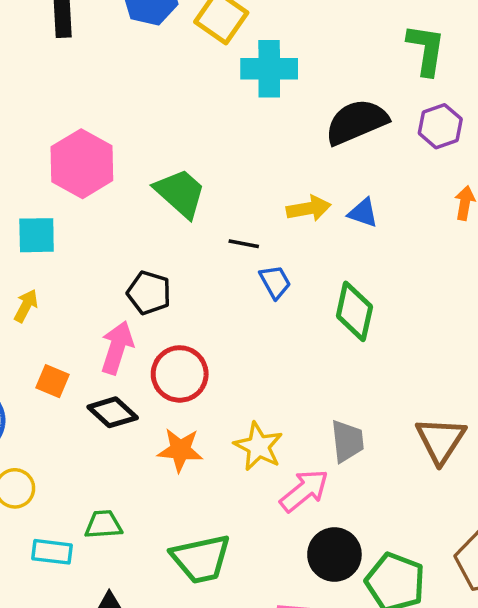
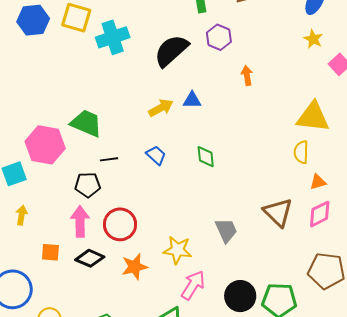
pink hexagon: (82, 164) -> (45, 145), moved
black line: (244, 244) -> (109, 159), moved
green diamond: (354, 311) -> (206, 157), size x0.7
pink arrow: (304, 491) -> (193, 285), moved

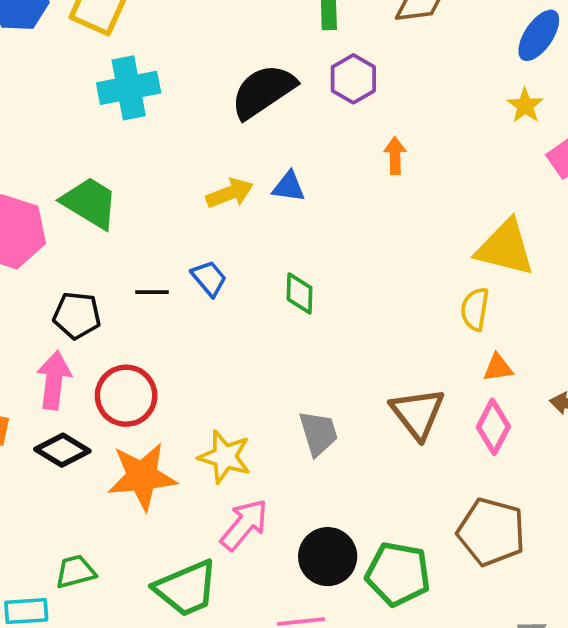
cyan cross: (113, 37) -> (129, 88), moved
black line: (109, 159) -> (152, 292), moved
pink diamond: (320, 214) -> (493, 427), turned -44
orange star: (135, 267) -> (142, 477), size x1.4

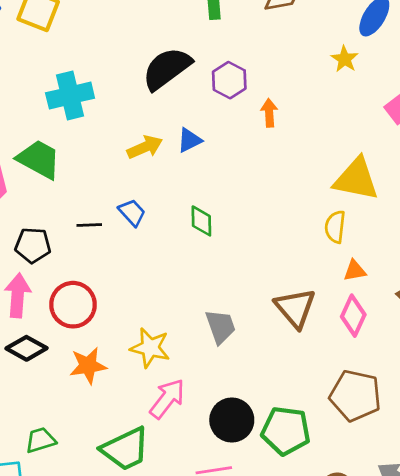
purple hexagon: (353, 79) -> (229, 80), moved
cyan cross: (129, 88) -> (70, 95), moved
yellow star: (525, 106) -> (345, 59), moved
blue triangle: (289, 187) -> (189, 140), turned -32
orange star: (142, 477) -> (88, 366), size x0.7

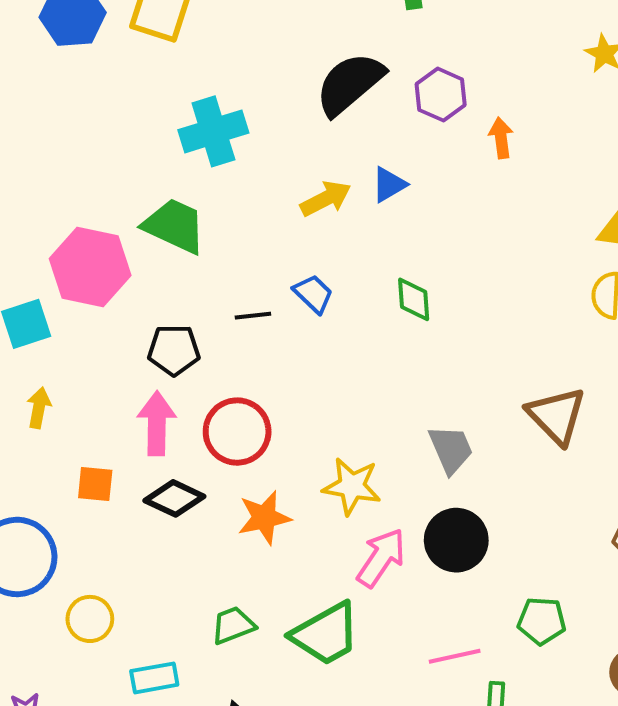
black circle: (232, 420) -> (456, 540), moved
green pentagon: (286, 431) -> (542, 621), moved, size x0.7
green trapezoid: (41, 440) -> (233, 625), moved

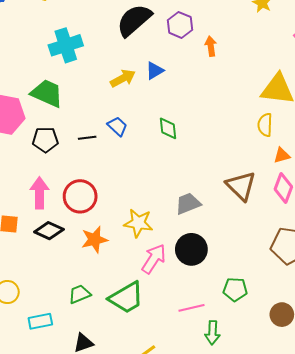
black pentagon: (174, 350) -> (45, 140), moved
gray trapezoid: (451, 449) -> (188, 204), turned -88

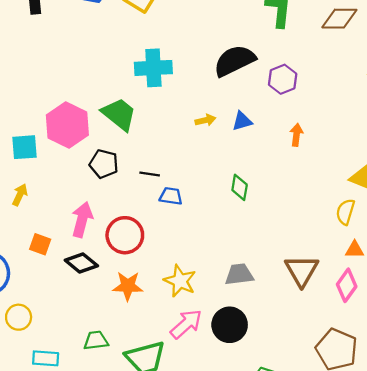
orange arrow: (211, 46) -> (296, 135), moved
yellow arrow: (123, 78) -> (205, 120), size x0.7
blue trapezoid: (117, 126) -> (171, 196), moved, turned -50

